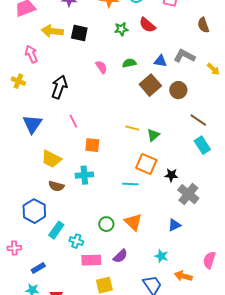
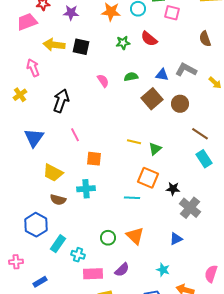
yellow cross: (18, 81) -> (20, 95), turned 32

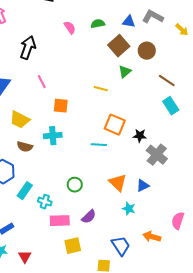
green triangle: (155, 149) -> (125, 72), moved
orange triangle: (135, 236) -> (118, 183), moved
cyan star: (163, 270) -> (129, 209), moved

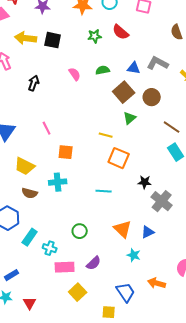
black arrow: (28, 48) -> (34, 83), moved, size x0.7
orange square: (115, 125) -> (119, 158), moved
yellow square: (73, 246) -> (78, 292), turned -30

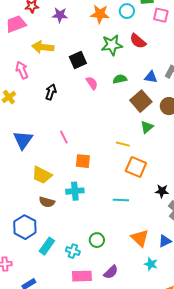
green star: (95, 36) -> (112, 45), size x1.5
black square: (53, 40) -> (78, 60), moved, turned -36
cyan cross: (50, 248) -> (73, 251), moved

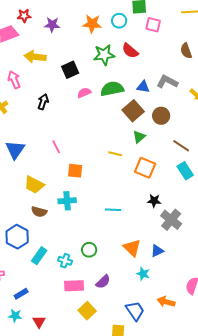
green semicircle: (120, 79) -> (112, 89), size x1.6
pink semicircle: (92, 83) -> (84, 93), turned -80
orange square: (136, 167) -> (145, 168), moved

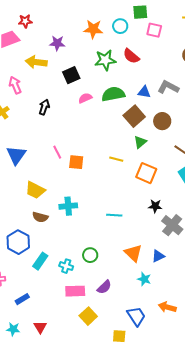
purple star: (52, 25) -> (57, 43), moved
orange square: (75, 171) -> (76, 162), moved
cyan star: (15, 316) -> (13, 329), moved

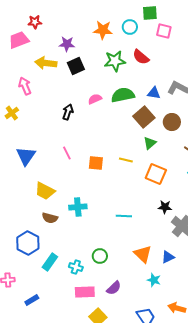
black square: (71, 75) -> (76, 66), moved
black arrow: (44, 107) -> (68, 112), moved
orange square: (76, 162) -> (96, 163), moved

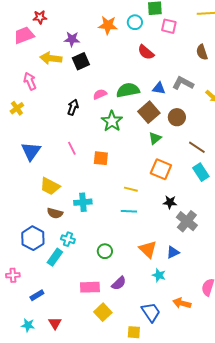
green star: (115, 61) -> (112, 121), moved, turned -30
yellow line: (126, 160) -> (131, 189), moved
cyan cross: (76, 267) -> (68, 239), moved

